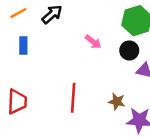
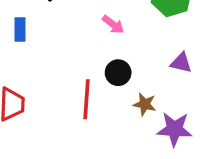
black circle: (129, 50) -> (118, 73), moved

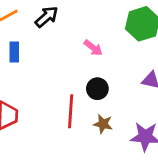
brown star: (145, 104) -> (103, 124), moved

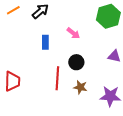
blue rectangle: (14, 52) -> (45, 42), moved

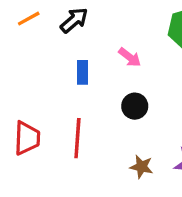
red line: (57, 78) -> (77, 138), moved
brown star: (80, 87) -> (141, 167), moved

